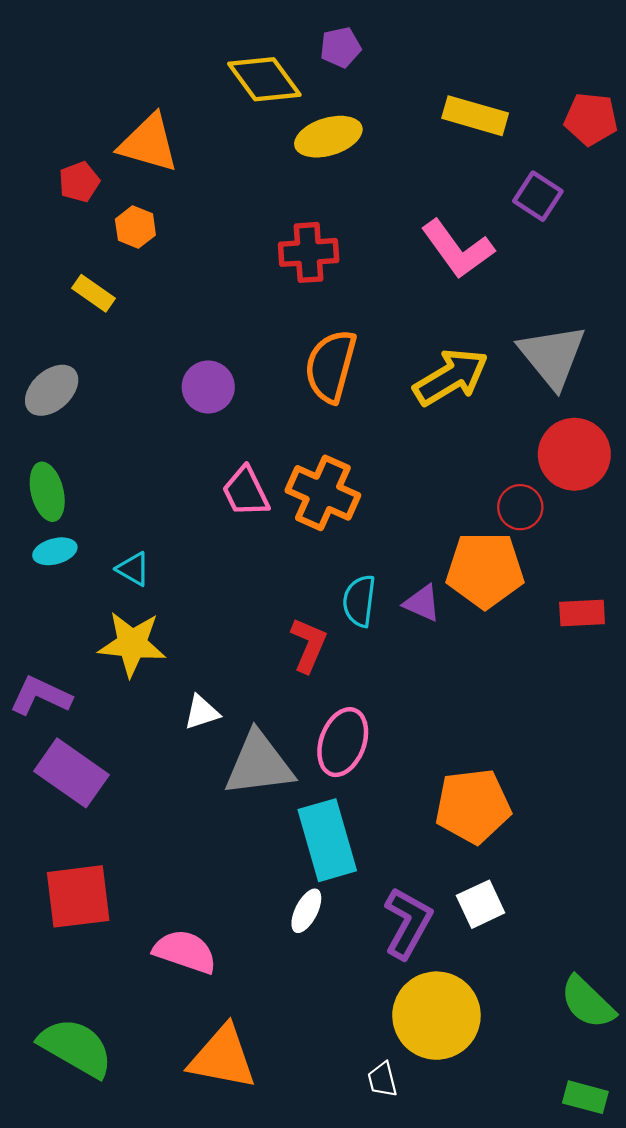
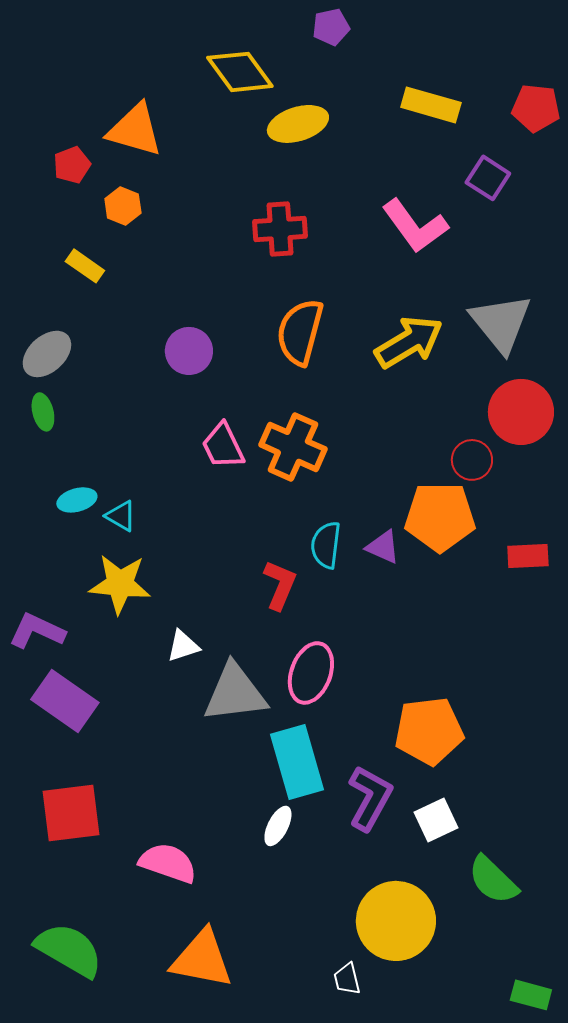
purple pentagon: (341, 47) -> (331, 27), moved
green ellipse: (47, 492) -> (43, 412), moved, size x0.7
cyan ellipse: (55, 551) -> (77, 500), moved
purple L-shape: (408, 923) -> (370, 798), moved
green semicircle: (588, 1002) -> (493, 880), moved

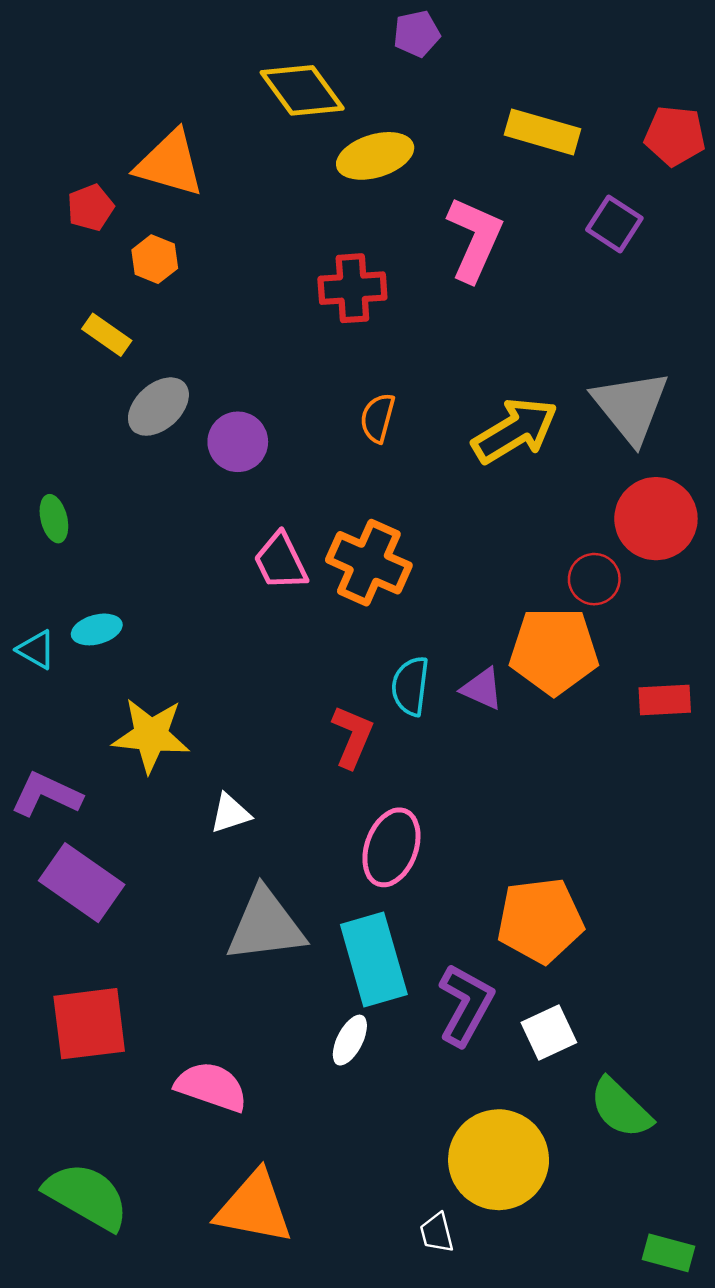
pink L-shape: (415, 226) -> (475, 239), moved, turned -120
orange semicircle: (300, 332) -> (378, 418), size x0.6
gray ellipse: (47, 354) -> (158, 407), moved
cyan triangle: (121, 516) -> (36, 650), moved
gray triangle: (235, 693) -> (266, 925), moved

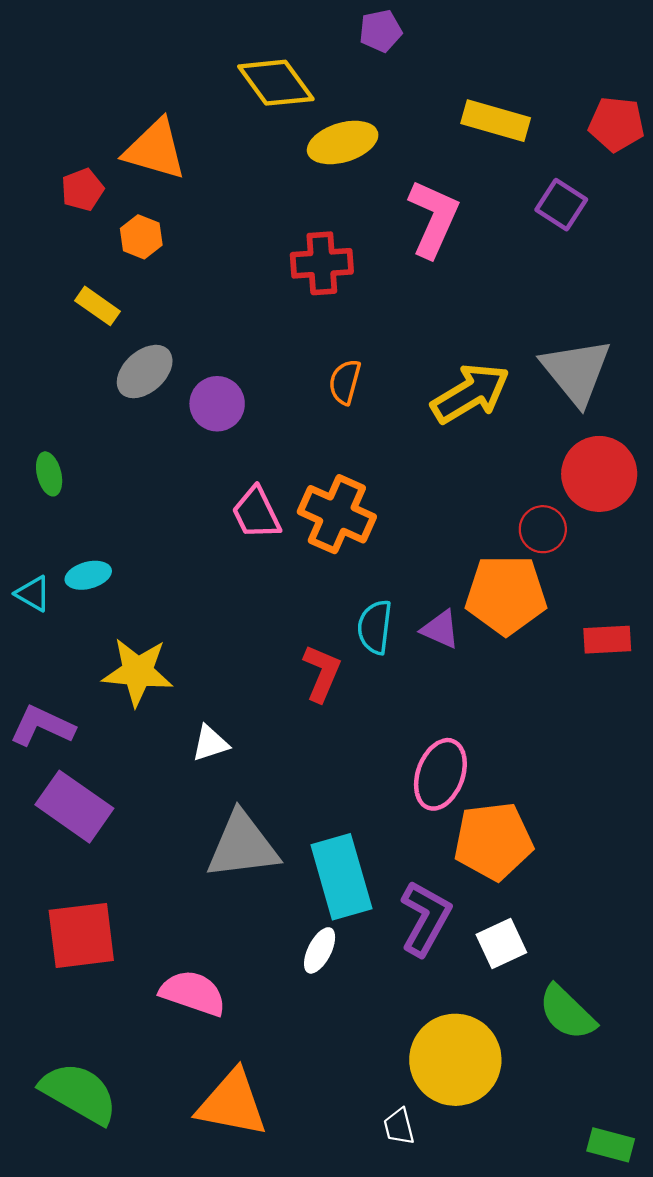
pink ellipse: (391, 847) -> (440, 774), moved

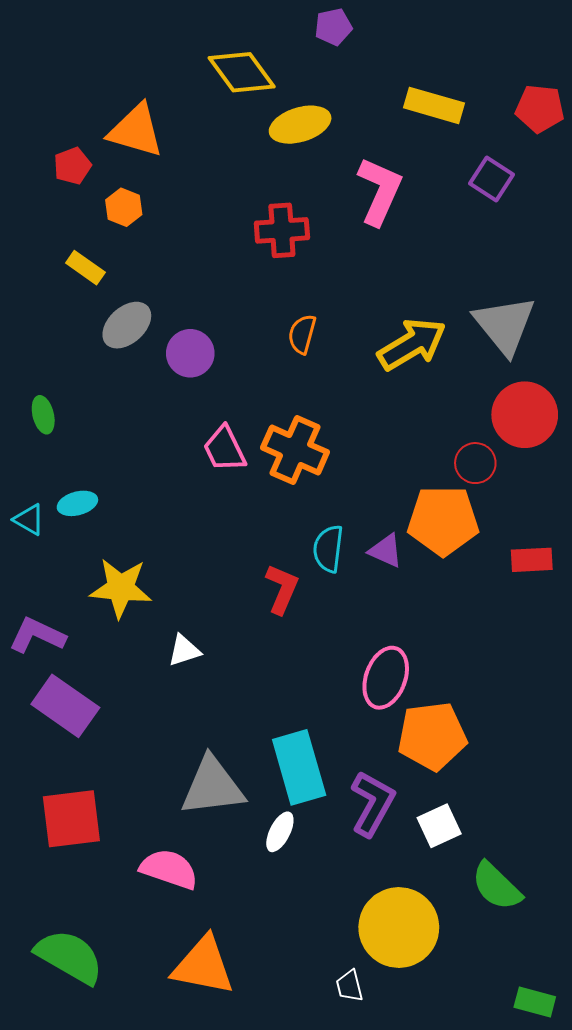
gray triangle: (242, 846) -> (212, 786), moved

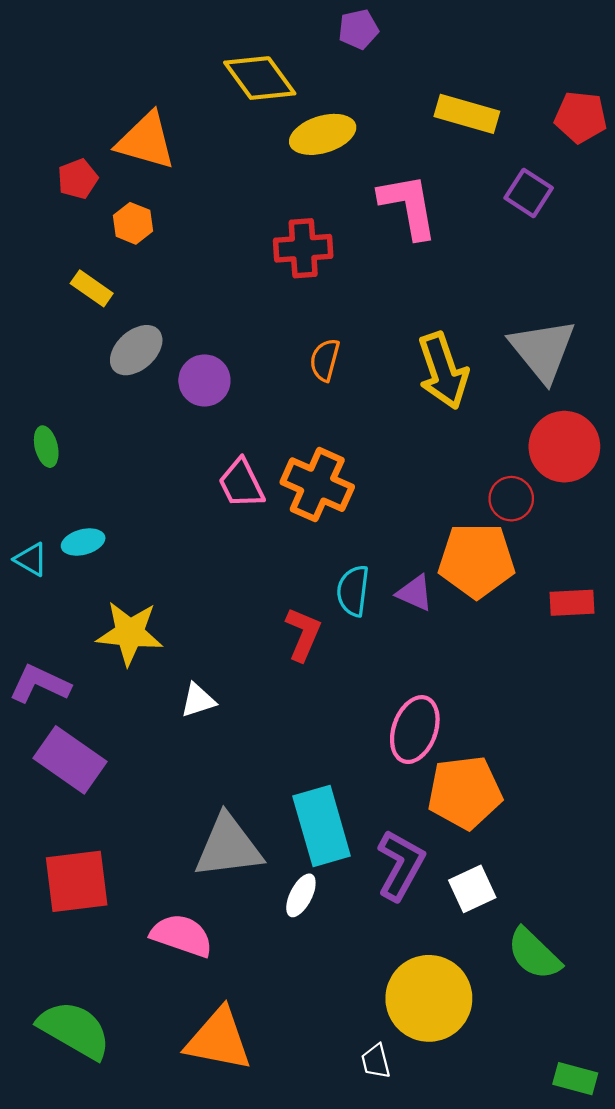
pink L-shape: (380, 191) -> (408, 206), turned -34
yellow arrow: (412, 344) -> (443, 371), turned 102

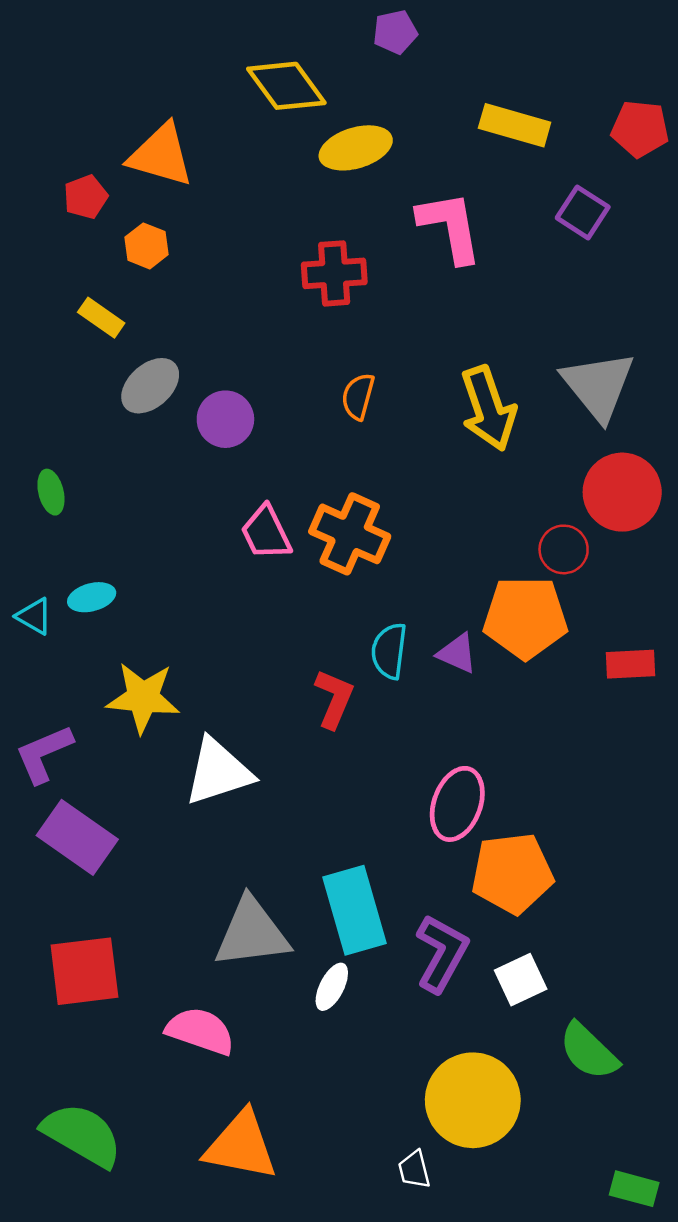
purple L-shape: (40, 684) -> (44, 754), turned -48
white triangle: (198, 700) -> (218, 772), size x1.8

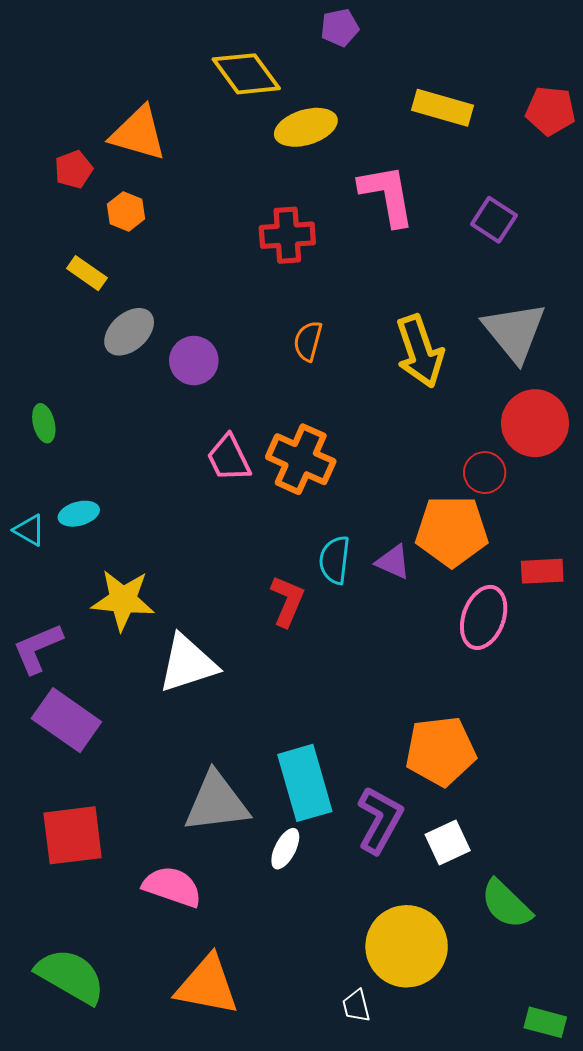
purple square: (583, 212) -> (494, 220), moved
pink ellipse: (457, 804) -> (484, 617), moved

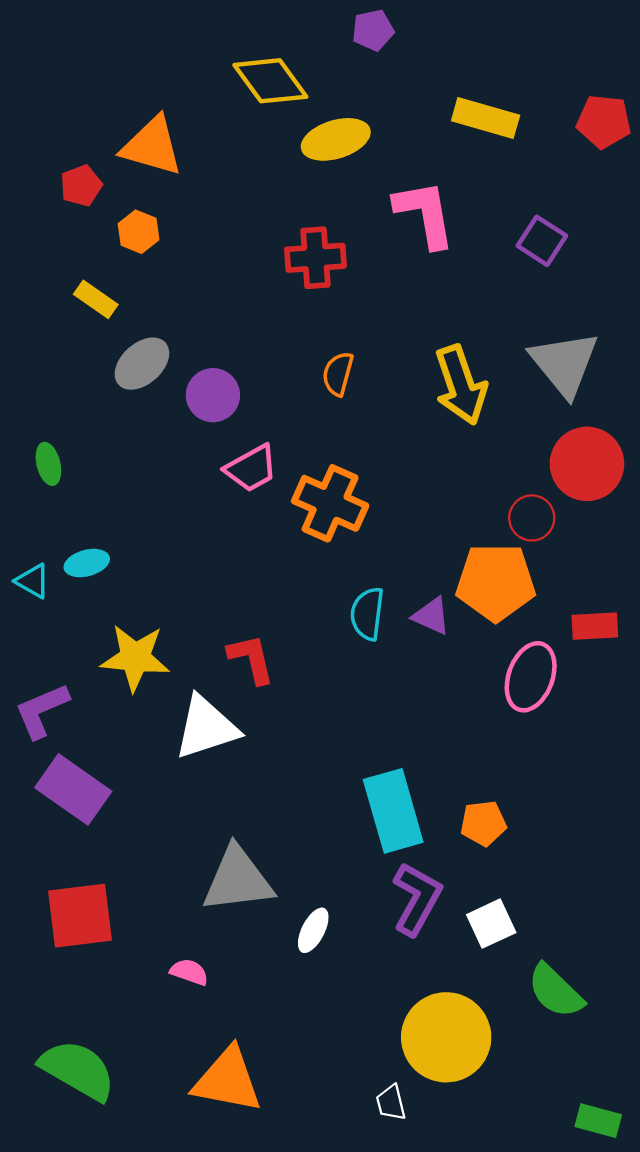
pink trapezoid: (229, 458) -> (251, 468), moved, turned -93
red L-shape: (287, 601) -> (251, 659), moved, turned -36
orange pentagon: (440, 751) -> (483, 823), size x0.6
cyan rectangle: (305, 783) -> (393, 811), moved
pink semicircle: (172, 887) -> (189, 972), size x0.6

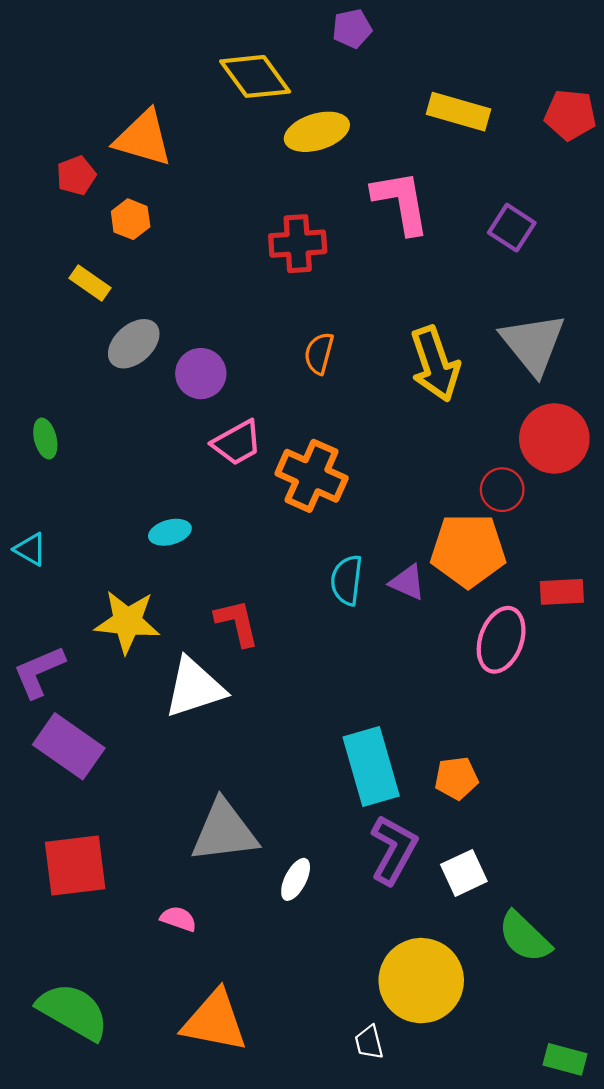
cyan ellipse: (87, 563) -> (170, 532), moved

